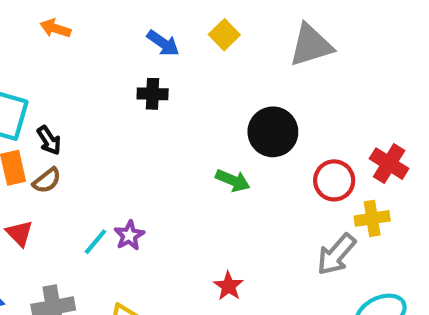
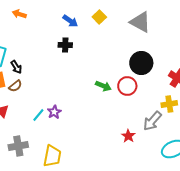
gray triangle: (311, 45) -> (140, 22), turned 45
black circle: (273, 132) -> (141, 63), moved
red circle: (334, 180) -> (127, 86), moved
red star: (229, 286) -> (128, 136), moved

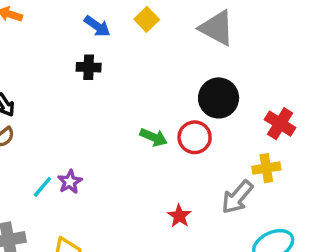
red star: (128, 136) -> (179, 216), moved

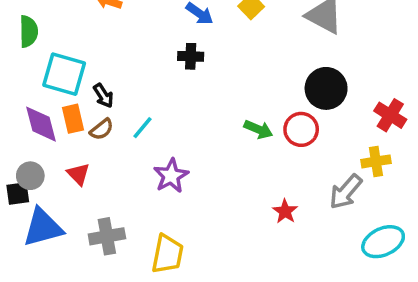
purple star: (70, 182) -> (171, 176), size x1.4
cyan line: (42, 187) -> (143, 128), moved

